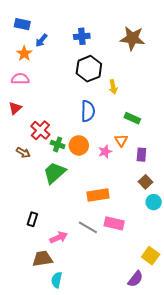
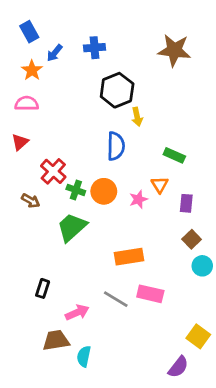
blue rectangle: (22, 24) -> (29, 32), turned 49
blue cross: (82, 36) -> (94, 48), moved
yellow arrow: (113, 87) -> (137, 117), moved
cyan semicircle: (57, 280) -> (84, 356), moved

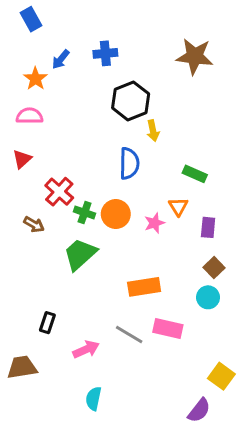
blue rectangle: (29, 32) -> (31, 19), moved
cyan circle: (202, 266) -> (208, 297), moved
brown trapezoid: (56, 340) -> (22, 367), moved

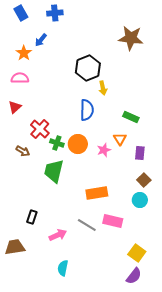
blue cross: (105, 53) -> (55, 13), moved
green trapezoid: (80, 254) -> (54, 171), turned -35
yellow square: (221, 376) -> (137, 253), moved

